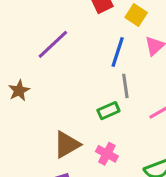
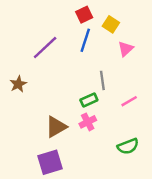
blue line: (118, 52) -> (85, 40), moved
pink cross: (107, 154) -> (88, 122), moved, turned 35

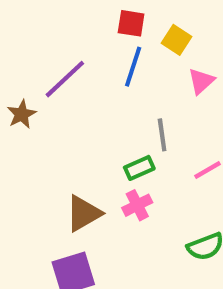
red square: (84, 15) -> (131, 23), turned 35
brown star: (18, 84) -> (22, 114), moved

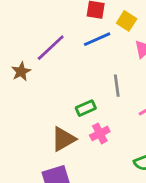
blue line: (133, 67) -> (97, 39), turned 48
green rectangle: (139, 168) -> (86, 108), moved

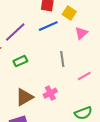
green rectangle: (86, 108) -> (20, 61), moved

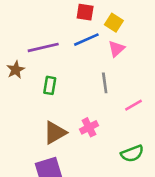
purple line: (15, 32) -> (43, 47), turned 30
pink triangle: (81, 33) -> (116, 49), moved
green rectangle: (20, 61) -> (50, 85), turned -56

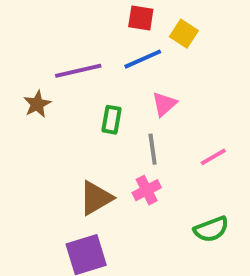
pink triangle: (116, 49) -> (164, 104), moved
gray line: (105, 83) -> (153, 149), moved
green rectangle: (50, 85) -> (111, 120), moved

